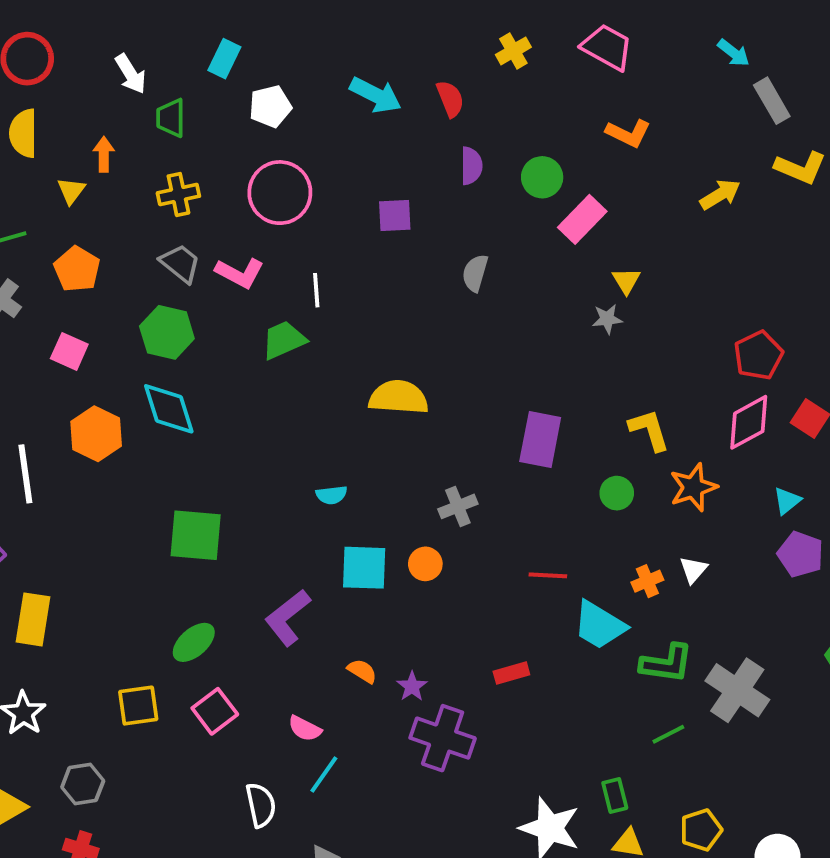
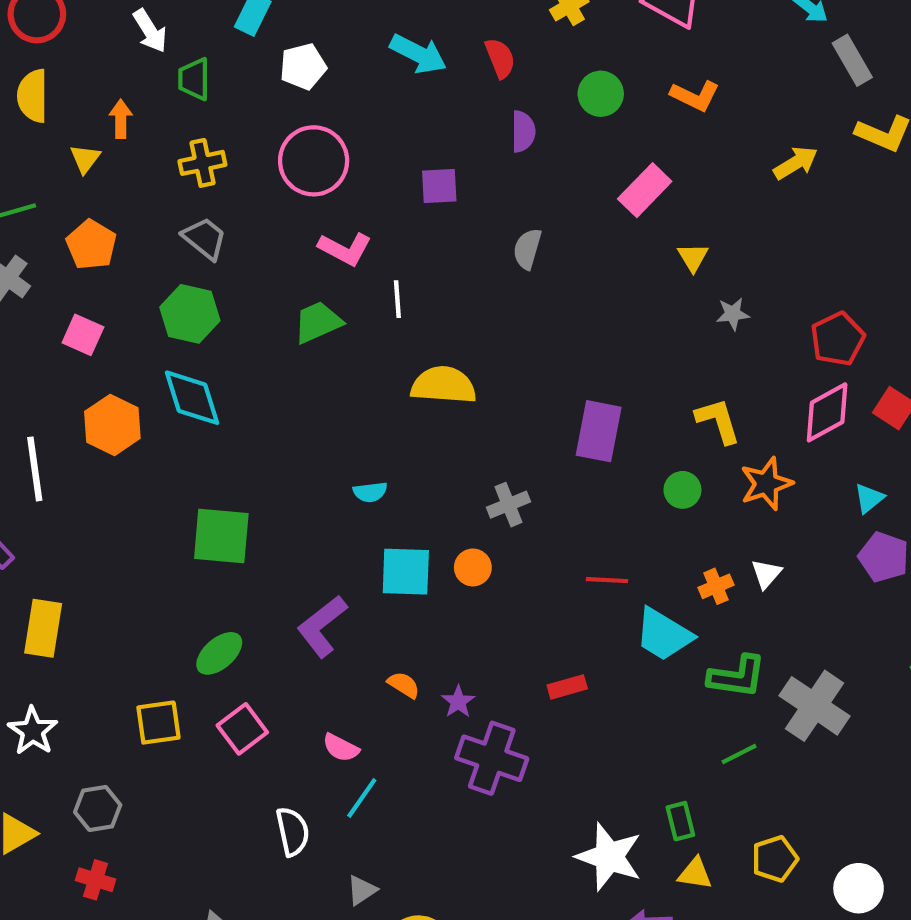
green circle: (542, 177) -> (601, 94), moved
pink L-shape: (240, 273) -> (345, 249), moved
white line: (316, 290) -> (397, 299), moved
gray star: (607, 319) -> (733, 314), moved

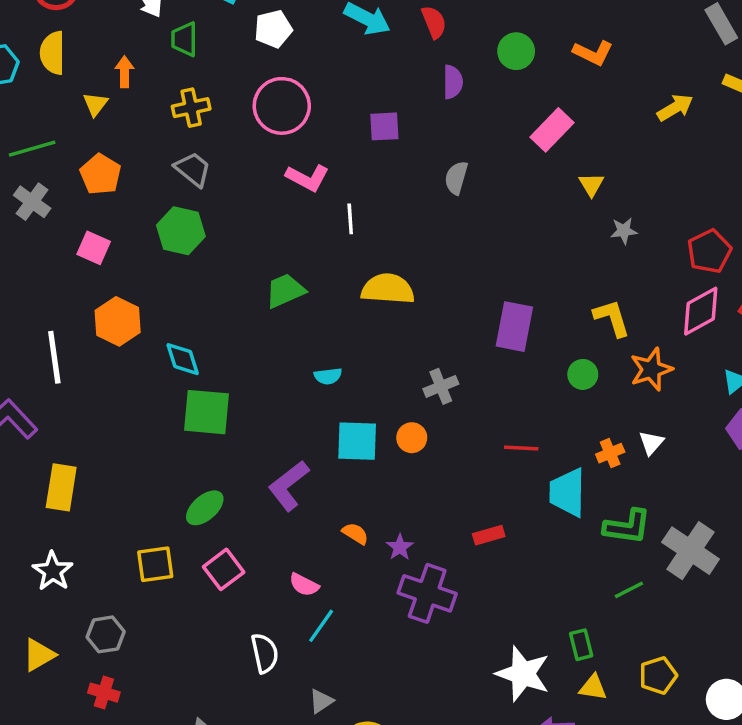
green trapezoid: (318, 322) -> (285, 291), moved
cyan diamond: (192, 398) -> (183, 359), moved, size x0.7
cyan trapezoid: (664, 635) -> (567, 492), turned 60

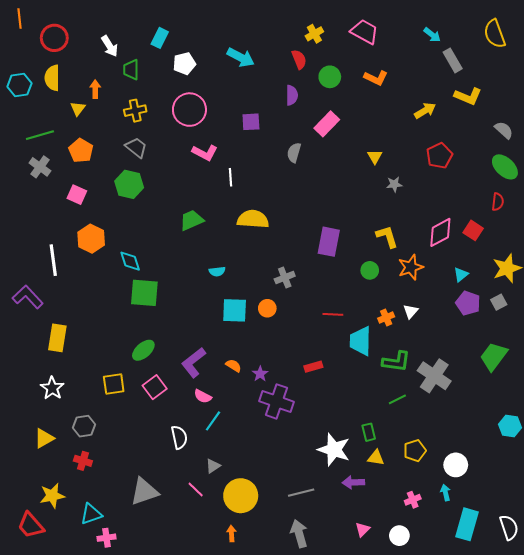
red semicircle: (434, 22) -> (299, 59), moved
pink rectangle: (552, 130) -> (327, 124), moved
red pentagon: (709, 251) -> (439, 156), moved
purple L-shape: (289, 486) -> (194, 363), moved

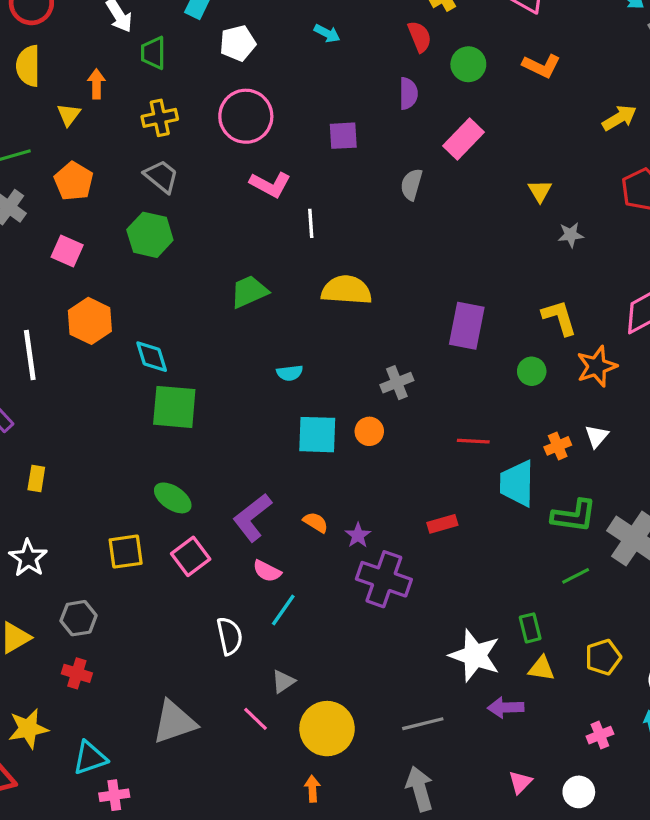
cyan arrow: (241, 57) -> (327, 33), size x0.6
yellow rectangle: (57, 338) -> (36, 478), size x0.6
green ellipse: (143, 350) -> (173, 498), turned 75

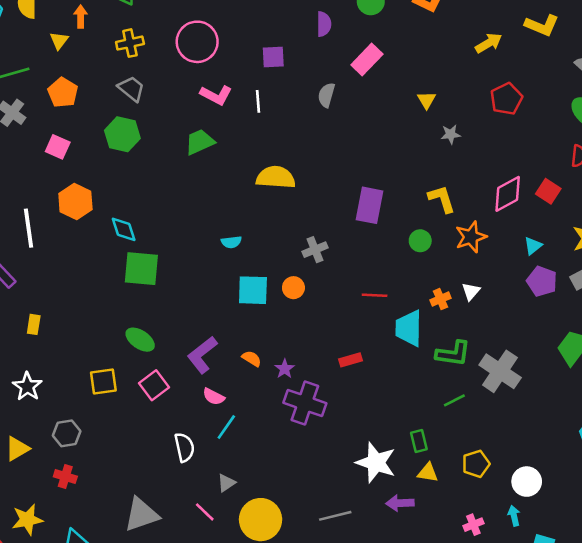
white line: (311, 223) -> (258, 101), moved
green trapezoid: (249, 292) -> (200, 142), moved

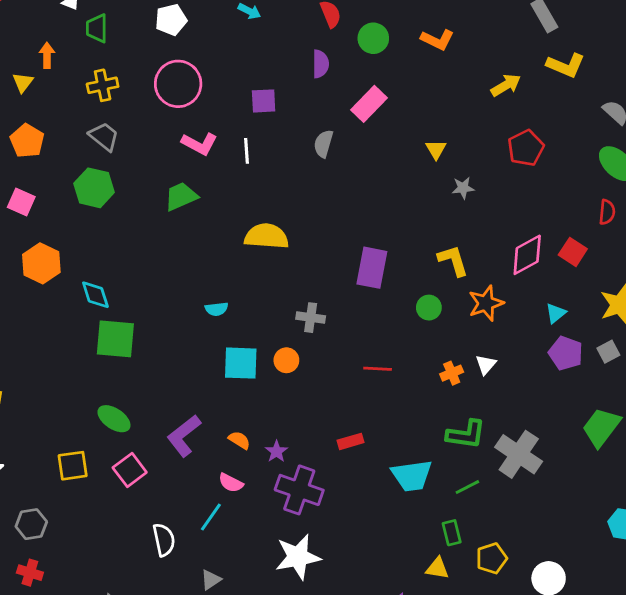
gray cross: (315, 250) -> (311, 318), turned 30
cyan trapezoid: (409, 328) -> (412, 476), moved, turned -99
pink semicircle: (214, 397) -> (231, 483), moved
green rectangle: (419, 441) -> (452, 533), moved
white star: (376, 463) -> (298, 557), moved, turned -30

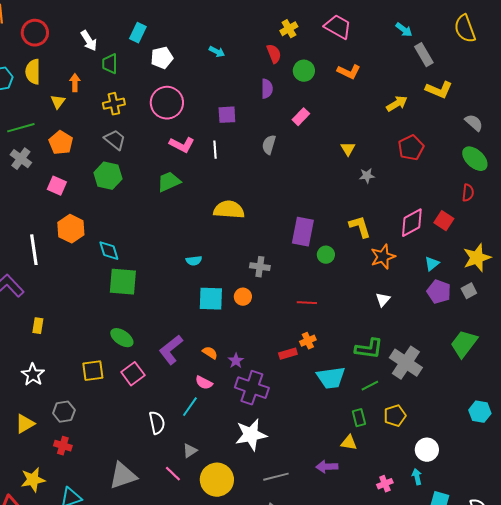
pink rectangle: (369, 104) -> (301, 117), size x0.7
green circle: (429, 308) -> (326, 255), moved
orange cross: (452, 373) -> (308, 341), moved
yellow pentagon: (492, 558) -> (395, 416), moved

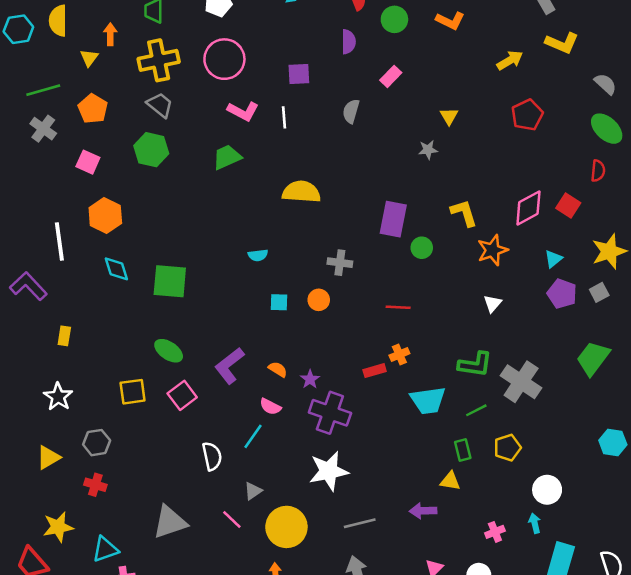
yellow cross: (114, 104) -> (159, 60), size x1.5
gray star: (367, 176) -> (428, 150), moved
cyan diamond: (109, 251) -> (116, 269), moved
cyan square: (211, 299) -> (279, 302), size x0.6

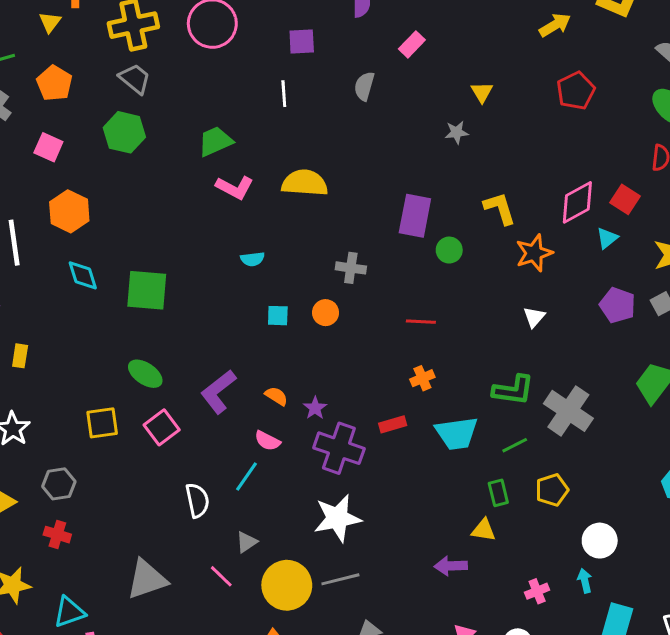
pink L-shape: (243, 111) -> (235, 187), moved
cyan triangle: (553, 259) -> (607, 238), moved
red rectangle: (375, 371) -> (393, 424), moved
gray line: (360, 523) -> (340, 579), moved

